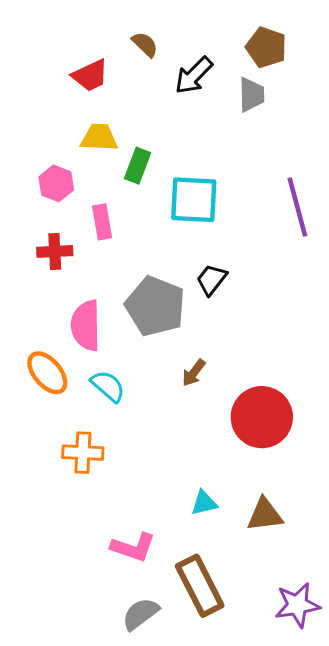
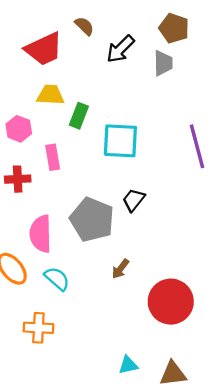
red trapezoid: (90, 75) -> (44, 49), size x1.4

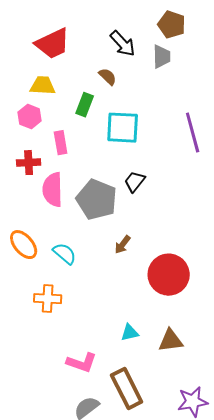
brown semicircle: (84, 26) -> (108, 77), moved
black arrow: (120, 49) -> (123, 44), turned -88
yellow trapezoid: (50, 95) -> (43, 86), moved
pink semicircle: (41, 234) -> (53, 190), moved

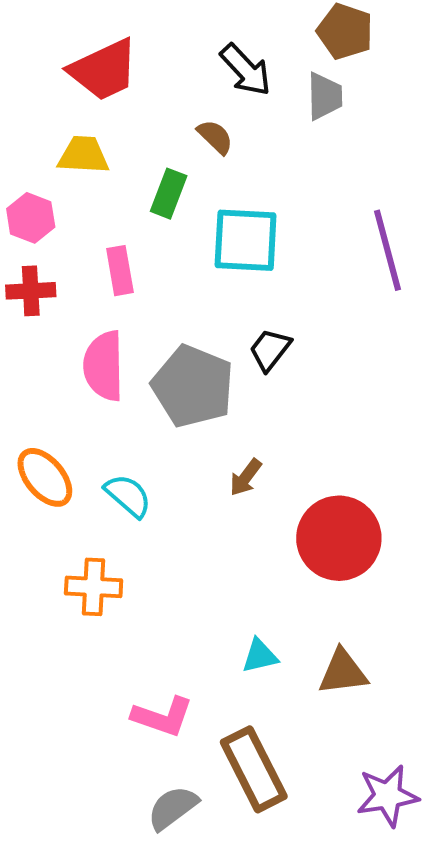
pink hexagon: (30, 117) -> (31, 218), moved
red cross: (29, 163) -> (31, 291), moved

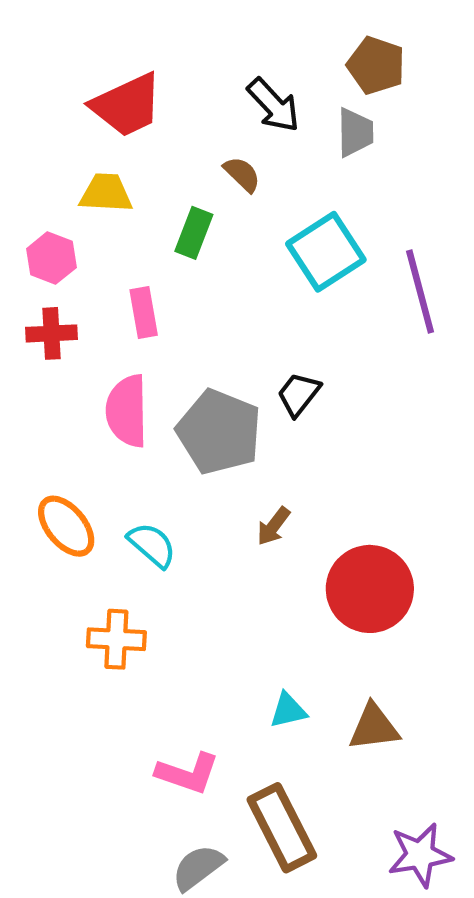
cyan square: (246, 240) -> (326, 252), moved, turned -36

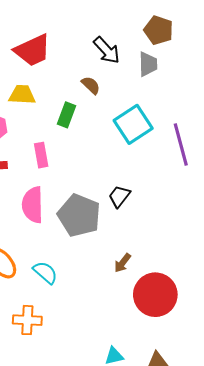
brown arrow: (273, 526) -> (123, 263), moved

